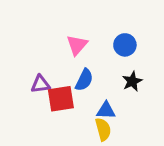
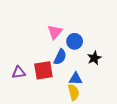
blue circle: (125, 45) -> (75, 41), moved
purple triangle: (41, 84) -> (19, 72), moved

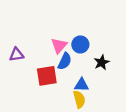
pink triangle: (55, 32) -> (59, 46), moved
purple triangle: (19, 72) -> (17, 55), moved

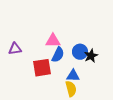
blue circle: (80, 44) -> (80, 52), moved
pink triangle: (59, 46) -> (53, 41), turned 49

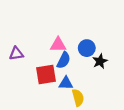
blue circle: (80, 52) -> (87, 48), moved
blue triangle: (73, 76) -> (66, 83), moved

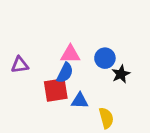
blue semicircle: (64, 60) -> (65, 73), moved
yellow semicircle: (78, 98) -> (106, 118), moved

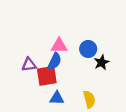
purple triangle: (20, 65) -> (29, 65), moved
blue triangle: (80, 101) -> (57, 98), moved

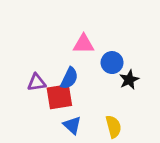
pink triangle: (59, 46) -> (84, 44), moved
blue triangle: (57, 98) -> (72, 125), turned 40

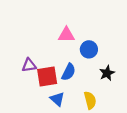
blue semicircle: (69, 78) -> (69, 72), moved
black star: (129, 80) -> (107, 73), moved

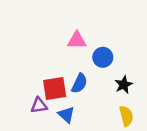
purple triangle: (29, 65) -> (39, 105), moved
yellow semicircle: (90, 100) -> (126, 116), moved

